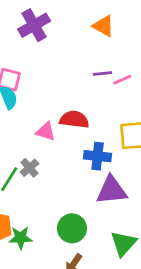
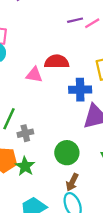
gray cross: (29, 168) -> (25, 133), moved, turned 35
green star: (21, 238) -> (25, 166), turned -30

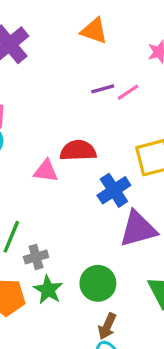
blue cross: (80, 90) -> (114, 190), turned -30
green star: (25, 166) -> (48, 290), moved

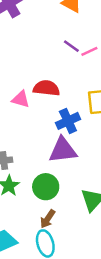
purple line: (103, 89) -> (71, 46), turned 42
purple triangle: (138, 229) -> (63, 150), moved

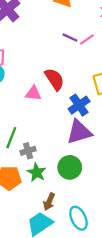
red semicircle: (46, 88) -> (54, 79), turned 60
brown arrow: (48, 219) -> (49, 202), moved

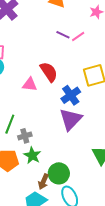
purple triangle: (79, 132) -> (71, 119), turned -30
green circle: (70, 167) -> (59, 173), moved

